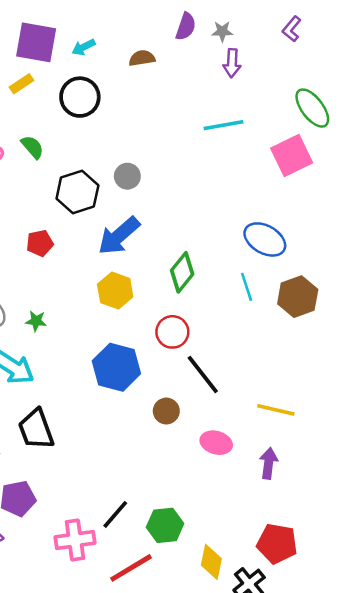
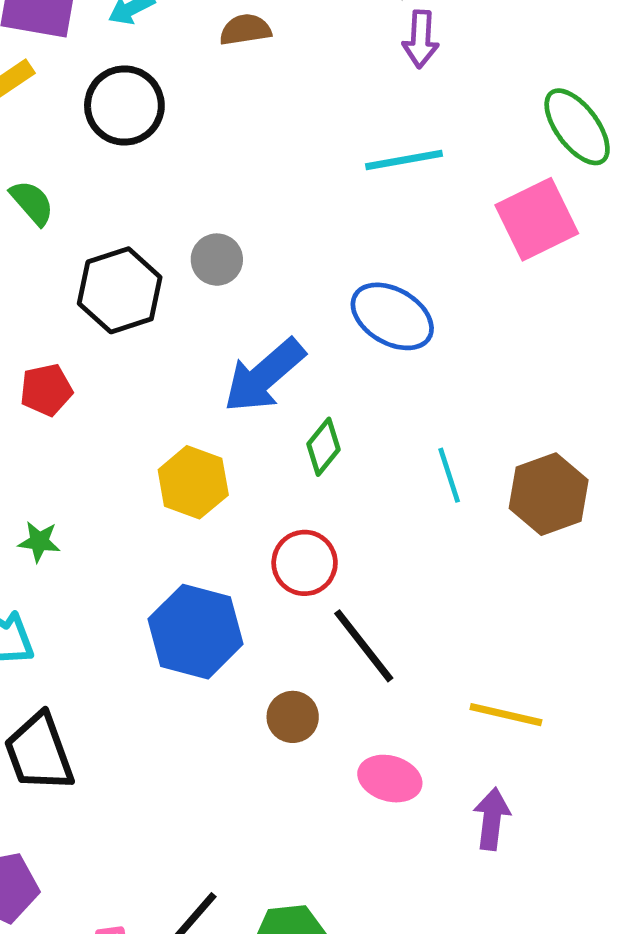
blue arrow: (119, 236) -> (264, 376), moved
blue ellipse: (265, 239) -> (392, 316), moved
green diamond: (182, 272) -> (323, 447), size x0.7

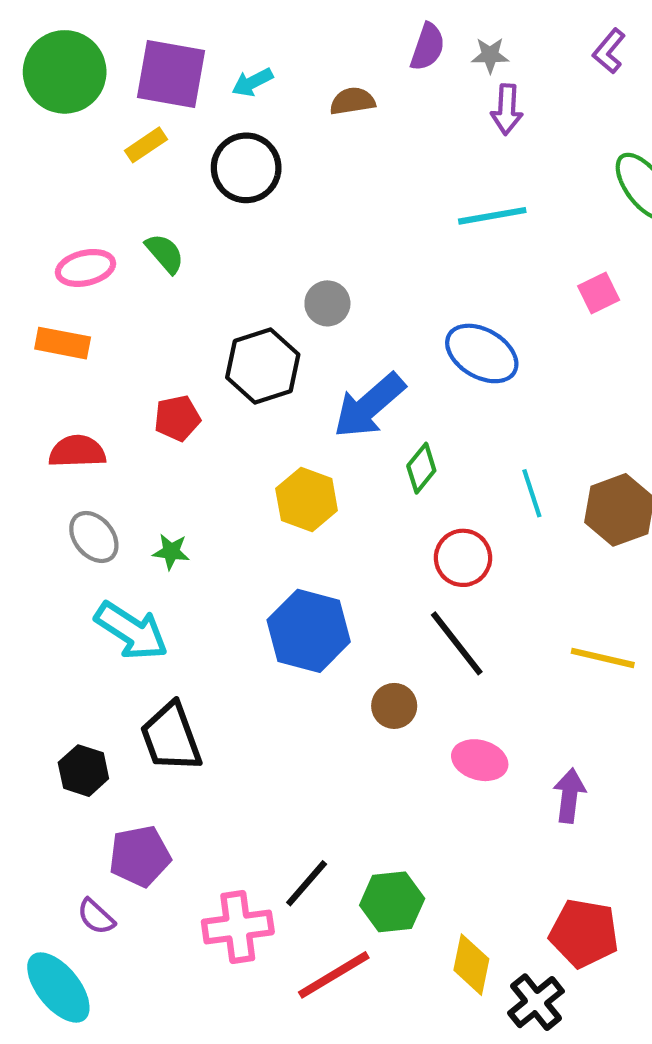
pink square: (537, 219) -> (599, 293), moved, size x0.6
black hexagon: (120, 290) -> (263, 366), moved
red circle: (305, 563) -> (463, 558), moved
yellow line: (506, 715) -> (603, 658), moved

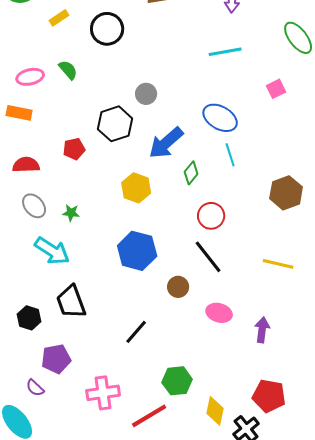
cyan line: (532, 493) -> (230, 155), moved
black line: (307, 883) -> (136, 332), moved

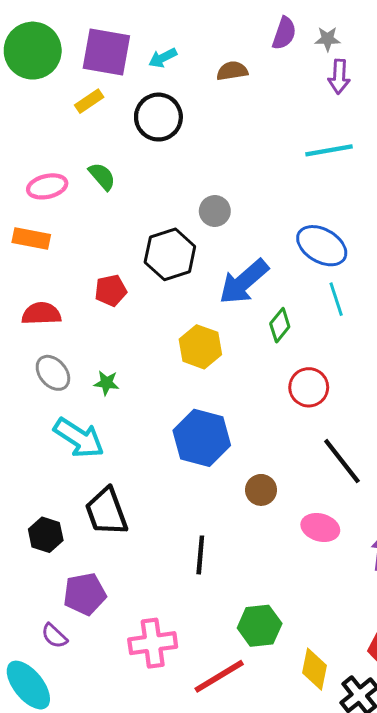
black line: (208, 257) -> (342, 461), moved
black line: (136, 332) -> (200, 555), turned -36

